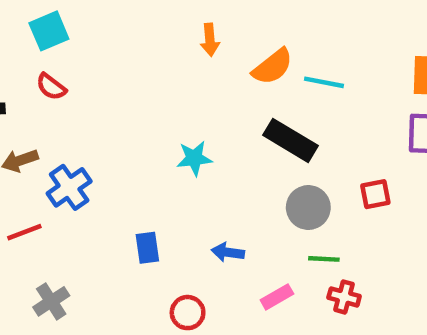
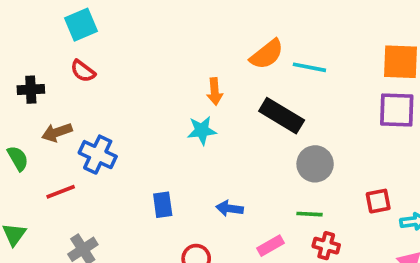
orange arrow: (210, 40) -> (215, 91), moved
blue cross: (69, 187) -> (98, 155), turned -30
red square: (375, 194) -> (378, 201), moved
gray circle: (308, 207) -> (315, 164), moved

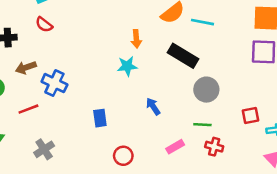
blue arrow: (230, 208) -> (153, 106), moved, turned 48

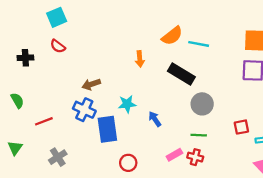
cyan star: (127, 66) -> (127, 104), moved
brown arrow: (26, 67) -> (91, 84), moved
blue cross: (54, 83) -> (84, 110), moved
blue rectangle: (100, 118) -> (107, 129), size x1.6
red cross: (214, 147) -> (195, 157), moved

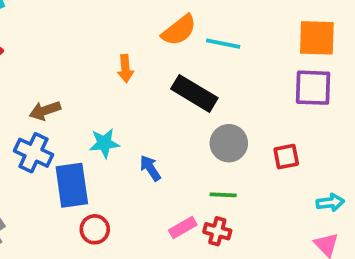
red square: (241, 127) -> (286, 157), moved
red circle: (128, 163) -> (95, 229), moved

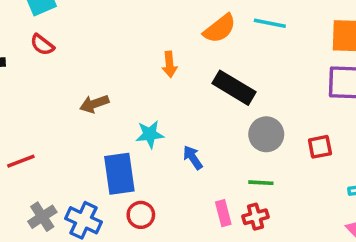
cyan line: (223, 44) -> (270, 23), moved
blue cross: (33, 153) -> (84, 220), moved
pink rectangle: (183, 227) -> (223, 213), turned -75
red cross: (217, 231) -> (255, 217), turned -30

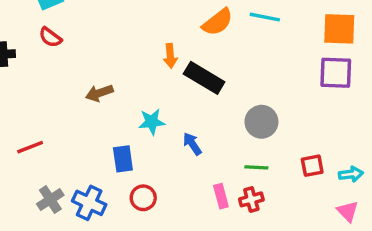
black rectangle: (234, 88) -> (204, 78), moved
red square: (320, 147) -> (312, 166), moved
blue rectangle: (119, 174) -> (123, 159), size x0.7

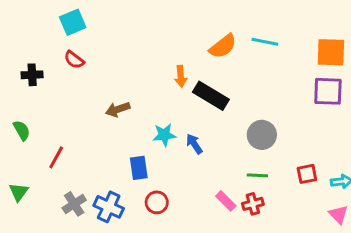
blue arrow: (192, 144) -> (194, 144), moved
red line: (30, 147) -> (56, 157), turned -40
pink rectangle: (221, 196) -> (226, 201), turned -30

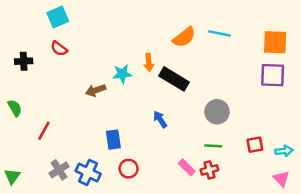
cyan star: (164, 135) -> (122, 74), moved
green triangle: (19, 192) -> (12, 176), moved

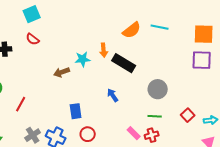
red square: (255, 145) -> (188, 115), turned -32

